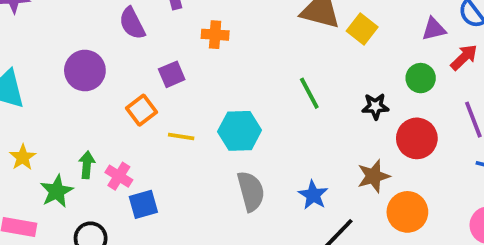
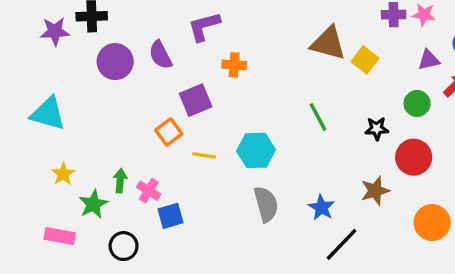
purple circle: (85, 71) -> (115, 62), moved
purple square: (172, 74) -> (196, 100), size x1.4
orange circle: (407, 212) -> (432, 223), moved

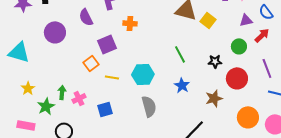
purple circle: (115, 62) -> (55, 32), moved
pink cross: (149, 191) -> (79, 98), turned 32
blue star: (321, 207) -> (182, 85), moved
blue square: (170, 216) -> (105, 109), moved

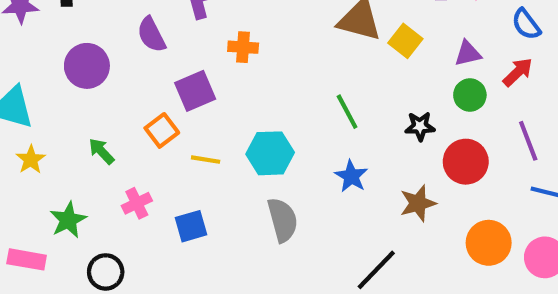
purple triangle: (246, 20) -> (468, 53), moved
yellow star: (28, 88) -> (31, 160), moved
green arrow: (62, 92) -> (101, 151), moved, turned -48

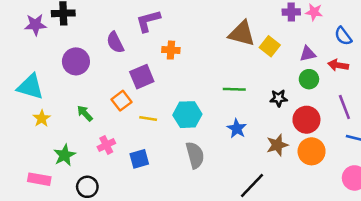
red arrow: (518, 72) -> (338, 65), turned -126
green line: (347, 112) -> (234, 89), turned -60
orange circle: (489, 243) -> (312, 151), moved

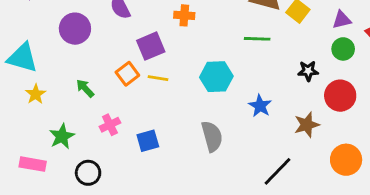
green line: (234, 89) -> (257, 39), moved
cyan hexagon: (187, 115) -> (216, 77), moved
yellow line: (148, 118) -> (158, 78), moved
orange circle: (312, 151) -> (346, 160), moved

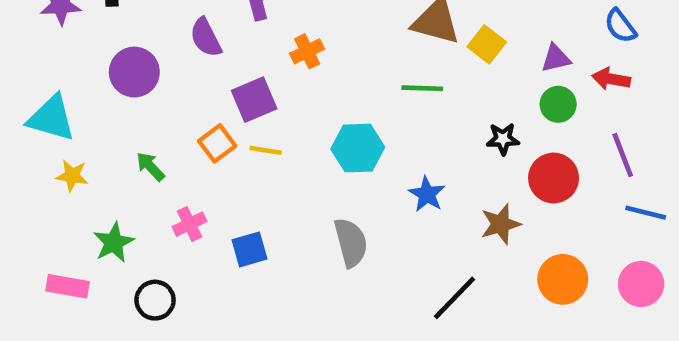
orange cross: (184, 15) -> (307, 51), turned -30
yellow star: (36, 94) -> (72, 176), turned -30

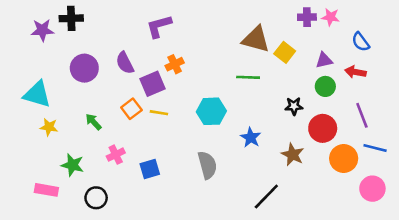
purple semicircle: (206, 37) -> (125, 63), moved
orange cross: (307, 51) -> (175, 64), moved
brown star: (501, 224) -> (293, 155), turned -30
green star: (114, 243) -> (73, 165), turned -30
orange circle: (563, 279) -> (344, 158), moved

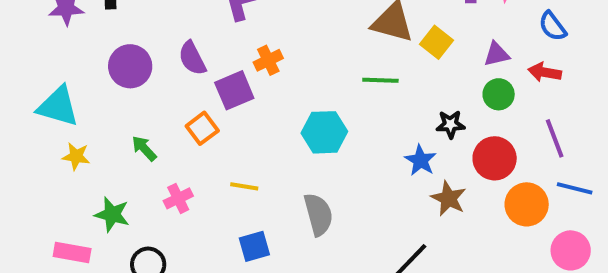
yellow line: (159, 113) -> (244, 186), moved
blue star: (251, 138) -> (420, 160), moved
blue square: (150, 169) -> (254, 246), moved

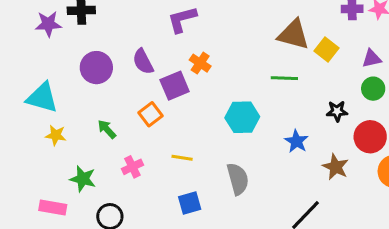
orange cross: (268, 60) -> (200, 63), turned -30
blue star: (420, 160) -> (296, 141), moved

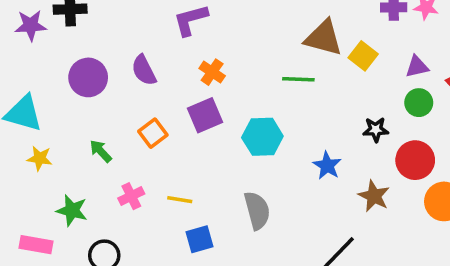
green line: (284, 78) -> (298, 79), moved
purple square: (175, 86) -> (205, 115), moved
yellow line: (182, 158) -> (180, 200), moved

